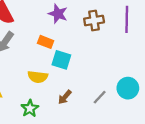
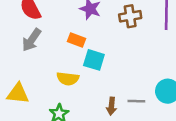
brown arrow: (65, 97) -> (111, 106), moved, turned -35
gray line: (100, 97) -> (136, 101), turned 49

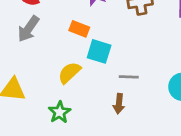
yellow semicircle: (68, 79) -> (69, 73), turned 130
gray line: (136, 101) -> (129, 77), moved

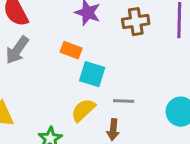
yellow semicircle: (69, 73) -> (83, 110), moved

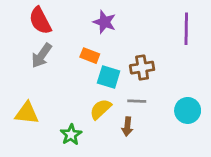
brown cross: (136, 22) -> (142, 68), moved

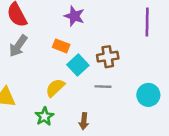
cyan square: (109, 77) -> (78, 65), turned 30
yellow semicircle: (101, 109) -> (55, 88), moved
brown arrow: (127, 127) -> (84, 121), moved

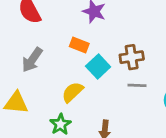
gray arrow: (18, 46) -> (32, 60), moved
gray line: (103, 87) -> (137, 85), moved

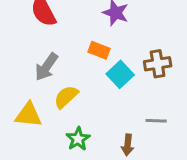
gray line: (137, 85) -> (156, 121), moved
yellow semicircle: (73, 92) -> (66, 97), moved

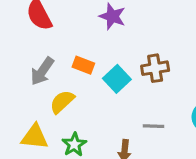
orange rectangle: (99, 50) -> (83, 65), moved
yellow triangle: (28, 115) -> (35, 137), moved

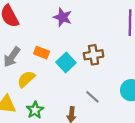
gray line: (154, 126) -> (92, 97), turned 40

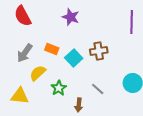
green star: (35, 110) -> (59, 88), moved

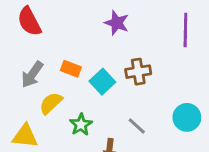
purple star: (71, 17) -> (117, 23), moved

